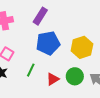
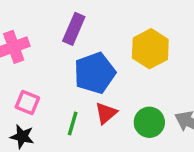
yellow hexagon: (82, 47) -> (150, 49), moved
red triangle: (53, 79) -> (106, 113), moved

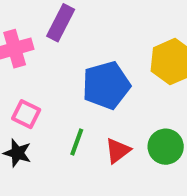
purple rectangle: (74, 29) -> (61, 23), moved
red triangle: (106, 113) -> (118, 151), moved

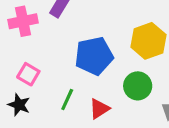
green circle: (166, 147) -> (138, 86), moved

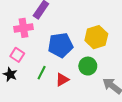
pink cross: (23, 21) -> (24, 28), moved

